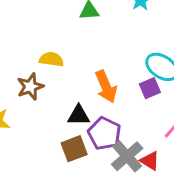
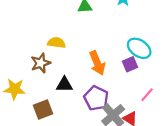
black triangle: (79, 115) -> (64, 85), moved
brown square: (74, 149) -> (43, 109), moved

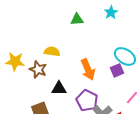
brown star: (41, 63) -> (38, 69), turned -30
yellow star: (15, 89) -> (15, 61), moved

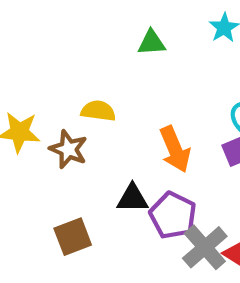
black triangle: (59, 88) -> (132, 198), moved

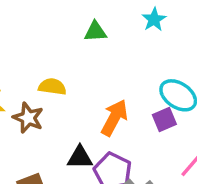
orange arrow: (175, 149) -> (114, 118), turned -129

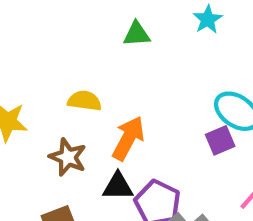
brown star: (28, 118) -> (68, 157), moved
orange arrow: (114, 118) -> (128, 138), moved

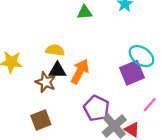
purple square: (220, 140) -> (132, 73), size x1.5
black triangle: (118, 186) -> (57, 70), moved

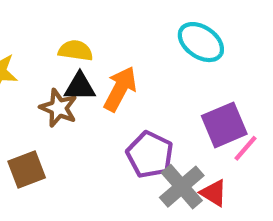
cyan ellipse: (141, 56) -> (201, 42), moved
purple square: (132, 73) -> (224, 125), moved
brown square: (41, 120) -> (27, 170), moved

